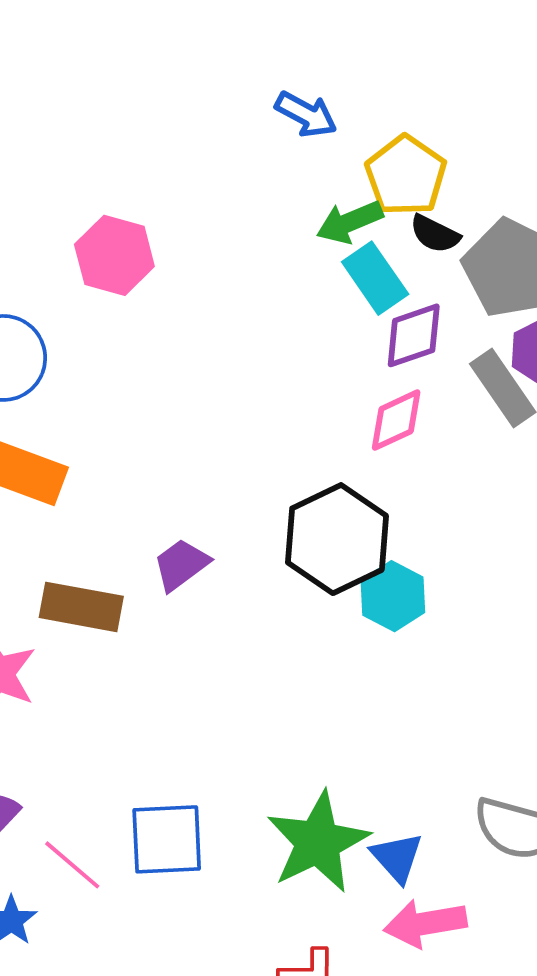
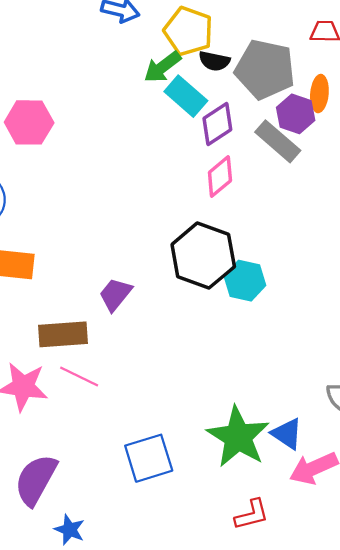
pink line: (72, 865) -> (79, 376), moved

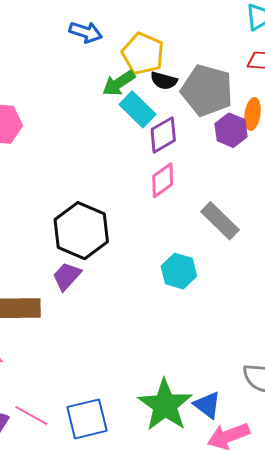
gray rectangle: (278, 141) -> (220, 221), moved
black hexagon: (203, 256) -> (81, 231), moved
pink line: (79, 376) -> (31, 415), moved

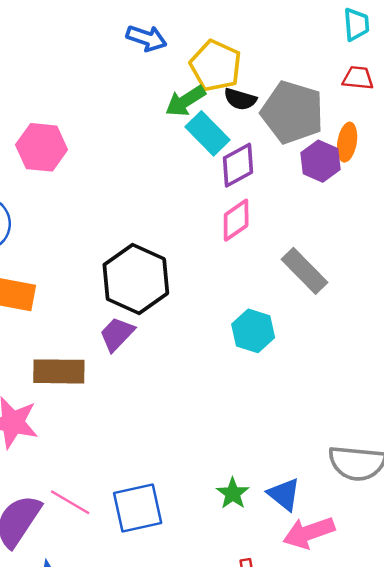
green star: (165, 405) -> (233, 493), size x0.5

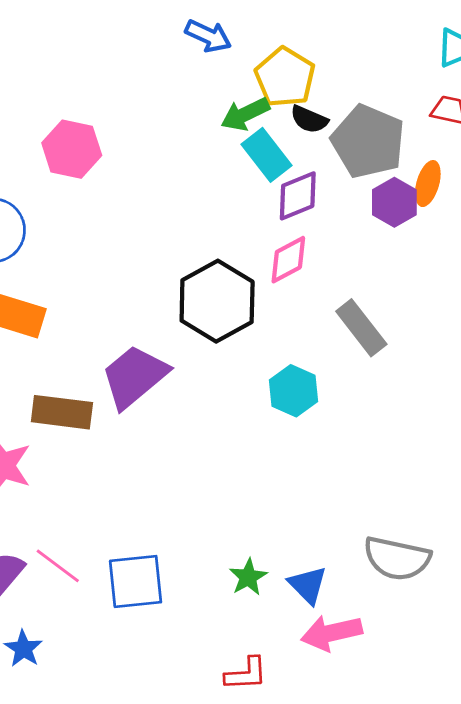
black hexagon: (136, 279) -> (217, 301), moved
purple trapezoid: (117, 334) -> (135, 376), size x1.6

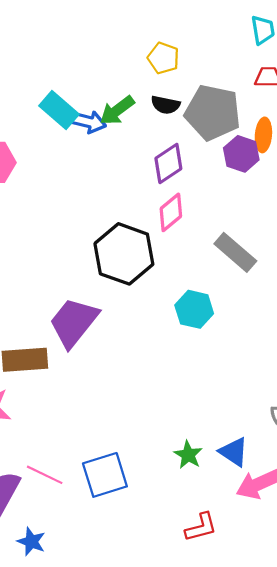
blue arrow: (208, 36) -> (88, 122), moved
yellow pentagon: (285, 77) -> (163, 58), moved, size x0.7
cyan rectangle: (267, 155) -> (59, 110), moved

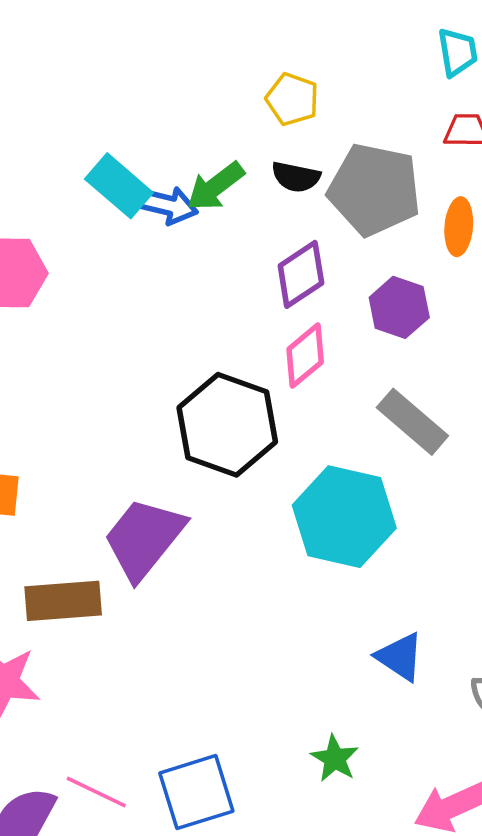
purple hexagon: (241, 154) -> (399, 307), moved
cyan hexagon: (194, 309) -> (344, 517), size x1.6
blue triangle: (234, 452) -> (400, 657), moved

